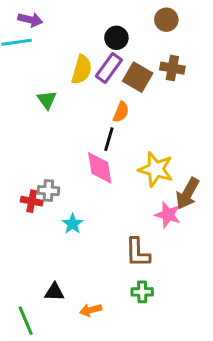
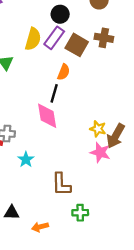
yellow star: (156, 169) -> (98, 129), moved, size x0.6
brown L-shape: (138, 253) -> (61, 184), moved

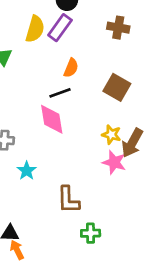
brown square: (77, 45) -> (117, 87), moved
black line: (54, 93) -> (60, 93), turned 54
orange arrow: (40, 227) -> (17, 250), moved, turned 77

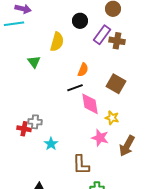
purple rectangle: (60, 28) -> (102, 35), moved
pink diamond: (52, 119) -> (90, 104), moved
brown arrow: (132, 143) -> (127, 146), moved
pink star: (114, 162) -> (100, 138), moved

